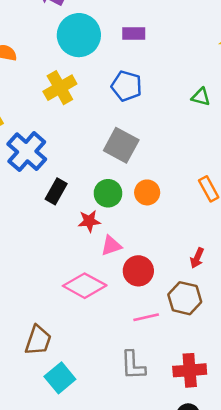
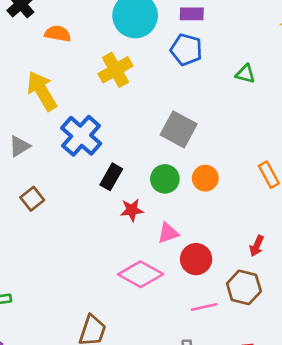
blue pentagon: (127, 86) -> (186, 50), moved
green triangle: (201, 97) -> (245, 74), moved
red star: (89, 221) -> (132, 210), moved

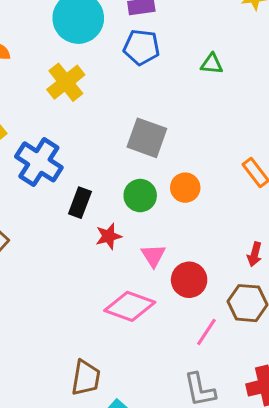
pink triangle: (168, 233) -> (153, 256), turned -35
pink line: (204, 307) -> (206, 332), turned -35

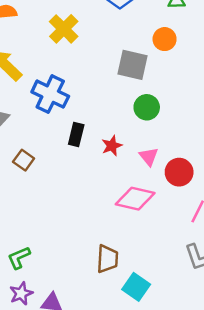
orange circle: (185, 188) -> (165, 39), moved
green circle: (140, 196) -> (147, 107), moved
black rectangle: (80, 203) -> (76, 135), moved

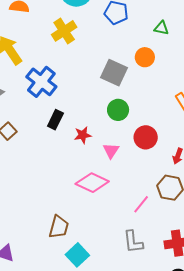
red circle: (179, 172) -> (146, 137), moved

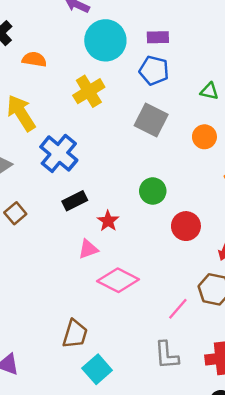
orange circle: (145, 57) -> (204, 137), moved
gray square: (114, 73) -> (151, 120), moved
black rectangle: (55, 120) -> (75, 201), turned 36
red star: (83, 135) -> (108, 221), turned -30
pink triangle: (111, 151) -> (88, 249), moved, turned 36

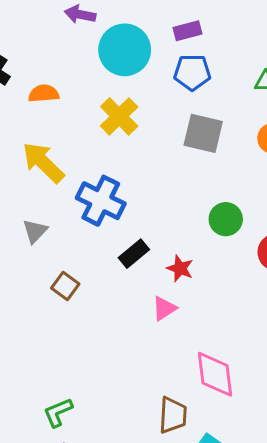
pink diamond: (118, 280) -> (215, 374), moved, turned 69

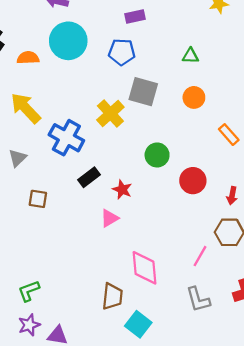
cyan circle: (125, 50) -> (68, 41), moved
blue pentagon: (192, 72) -> (122, 52), moved
yellow cross: (119, 116) -> (110, 114), moved
brown square: (65, 286) -> (38, 199), turned -30

